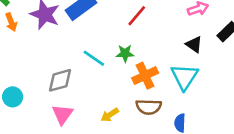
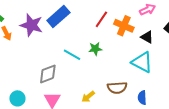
orange cross: (145, 76) -> (124, 26), moved, turned -36
cyan triangle: (185, 77) -> (142, 62), turned -30
cyan circle: (13, 97) -> (17, 98), moved

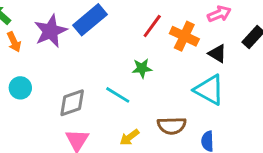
purple star: (31, 25) -> (51, 31), turned 30
cyan line: (72, 55) -> (118, 95), moved
cyan circle: (17, 98) -> (20, 88), moved

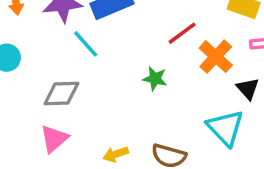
cyan line: (118, 95) -> (86, 44), moved

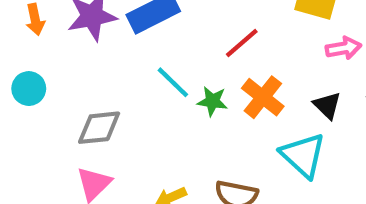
cyan line: (86, 44) -> (173, 82), moved
orange cross: (216, 57) -> (263, 97), moved

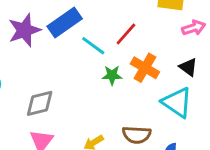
cyan line: (173, 82) -> (93, 46), moved

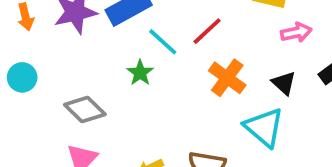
green star: (112, 75) -> (140, 73), moved, turned 30
gray diamond: (40, 103) -> (85, 109), turned 52

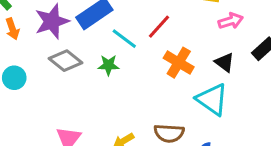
green star: (140, 73) -> (108, 65), turned -30
gray diamond: (85, 109) -> (66, 61), moved

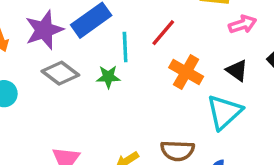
cyan line: (124, 39) -> (125, 47), turned 52
cyan triangle: (212, 100) -> (224, 112), turned 44

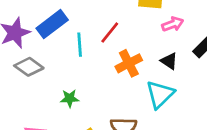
orange cross: (186, 72) -> (129, 63), turned 35
green star: (108, 77) -> (70, 98), moved

